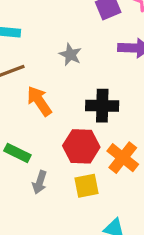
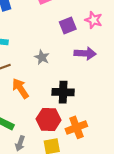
orange cross: (123, 158) -> (76, 127), turned 30

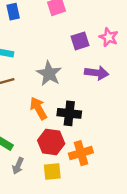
gray star: (42, 57) -> (49, 74), size x1.5
orange arrow: (20, 88) -> (38, 108), moved

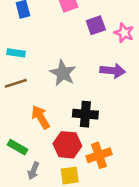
purple square: (80, 41) -> (96, 25), moved
orange arrow: (38, 108) -> (41, 117), moved

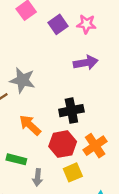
gray star: (63, 73) -> (22, 80), moved

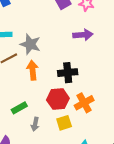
orange arrow: (30, 125) -> (33, 70), moved, turned 36
green rectangle: (16, 159) -> (19, 108), turned -49

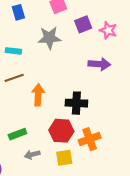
gray star: (30, 44) -> (49, 38), moved, turned -30
gray arrow: (35, 124) -> (32, 155), turned 56

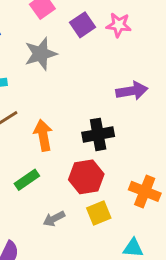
purple arrow: (99, 64) -> (132, 91), moved
green rectangle: (17, 134) -> (27, 180), moved
orange cross: (90, 139) -> (145, 191), moved, turned -35

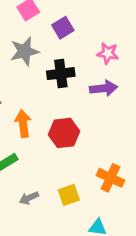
pink star: (119, 25) -> (108, 53), moved
black cross: (98, 134) -> (61, 74), moved
red hexagon: (86, 177) -> (64, 133), moved

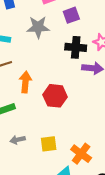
black cross: (61, 74) -> (76, 47), moved
orange cross: (110, 178) -> (81, 154), moved

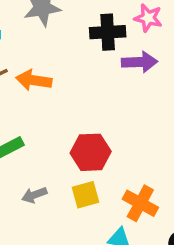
orange arrow: (25, 82) -> (34, 80), moved, turned -78
red hexagon: (55, 96) -> (91, 152), moved

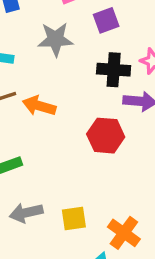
red hexagon: (91, 152) -> (106, 136), moved
gray arrow: (34, 195) -> (26, 213), size x1.4

